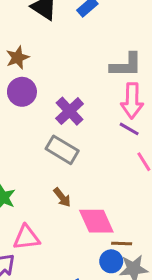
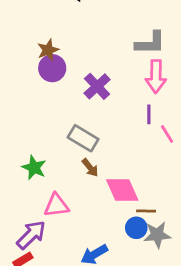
brown star: (18, 58) -> (48, 50), moved
purple line: (129, 129) -> (149, 114), moved, turned 60
gray rectangle: (62, 150) -> (83, 138), moved

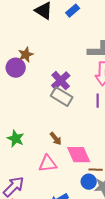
purple circle: (52, 68) -> (16, 68), moved
gray rectangle: (83, 138) -> (62, 97), moved
pink triangle: (56, 205) -> (48, 164), moved

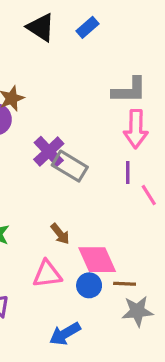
purple cross: (61, 81) -> (49, 152), moved
blue circle: (89, 182) -> (89, 285), moved

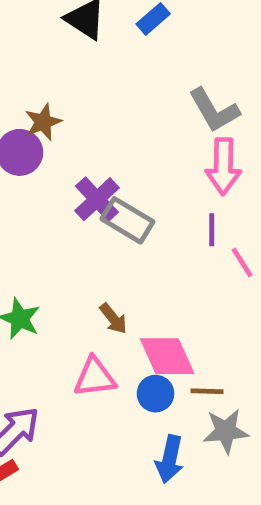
gray L-shape: (129, 90) -> (214, 110), turned 60
blue arrow: (65, 334) -> (170, 459), moved, turned -48

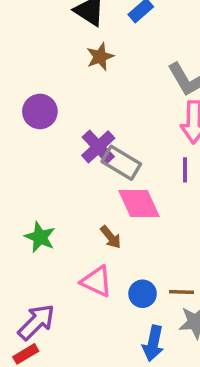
brown star: (43, 122) -> (100, 57), moved
pink diamond: (167, 356) -> (139, 203), moved
pink triangle: (95, 377) -> (97, 281), turned 32

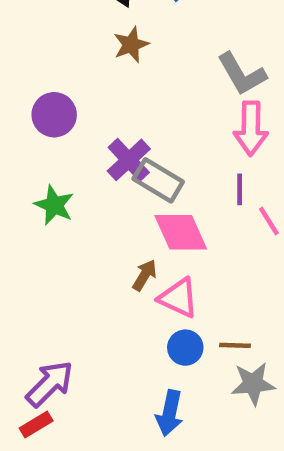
green star: (40, 237) -> (54, 205), moved
brown arrow: (111, 237) -> (145, 275), turned -110
pink triangle: (97, 281) -> (178, 298), moved
blue arrow: (153, 343) -> (169, 413), moved

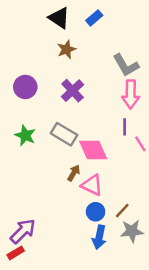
purple cross: (129, 160) -> (73, 91), moved
gray rectangle: (158, 180) -> (64, 134), moved
brown line: (235, 345) -> (122, 211), turned -49
blue arrow: (169, 413) -> (99, 237), moved

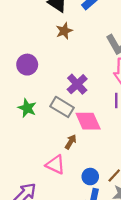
purple cross: (73, 91) -> (77, 84), moved
pink triangle: (92, 185) -> (55, 165), moved

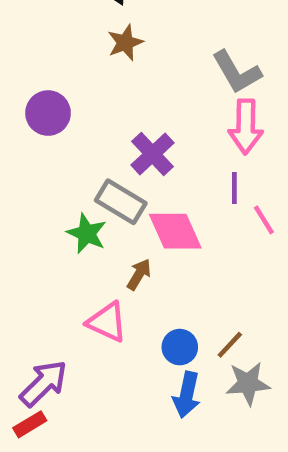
green star: (27, 108) -> (87, 233), moved

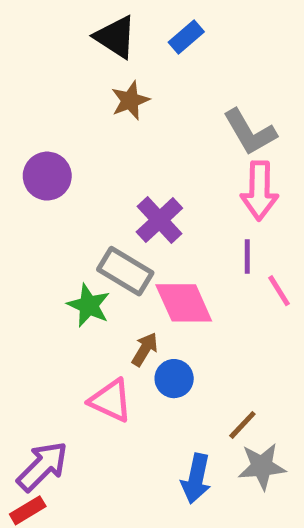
blue circle: (180, 347) -> (174, 379), moved

